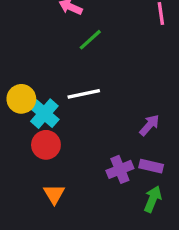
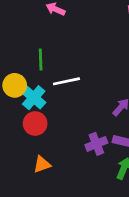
green line: (90, 40) -> (41, 59), moved, turned -50
orange triangle: (54, 194) -> (42, 164), turned 42

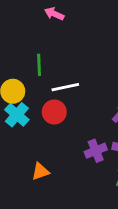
cyan cross: (34, 98) -> (17, 115), moved
red circle: (35, 124) -> (54, 112), moved

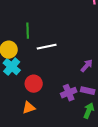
red circle: (54, 112) -> (34, 84), moved

